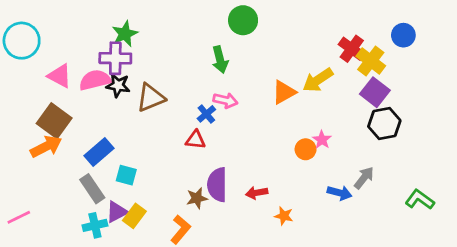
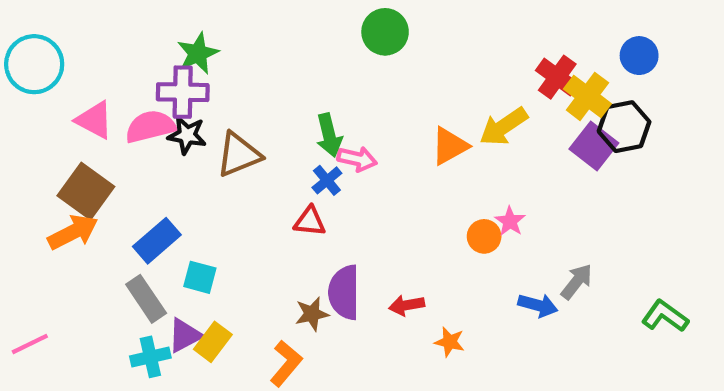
green arrow: (220, 60) -> (329, 135), moved
black hexagon: (384, 123) -> (624, 127), moved

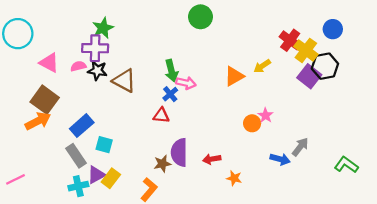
pink semicircle: (150, 127) -> (78, 66), size x0.6
yellow arrow: (503, 127) -> (262, 66), size x0.7
brown triangle: (239, 155) -> (124, 81), turned 50

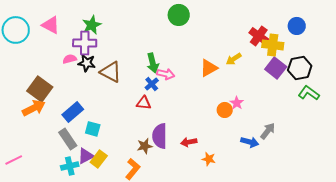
yellow cross: (306, 50) -> (273, 45), turned -30
pink triangle: (49, 63) -> (51, 25), moved
black hexagon: (325, 66) -> (300, 68), moved
green L-shape: (346, 165) -> (309, 93), moved

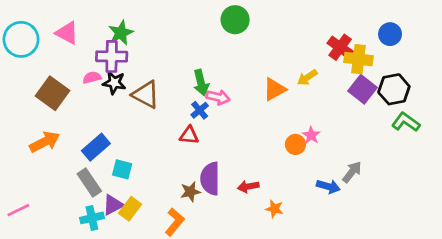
brown square: (40, 89) -> (53, 93), moved

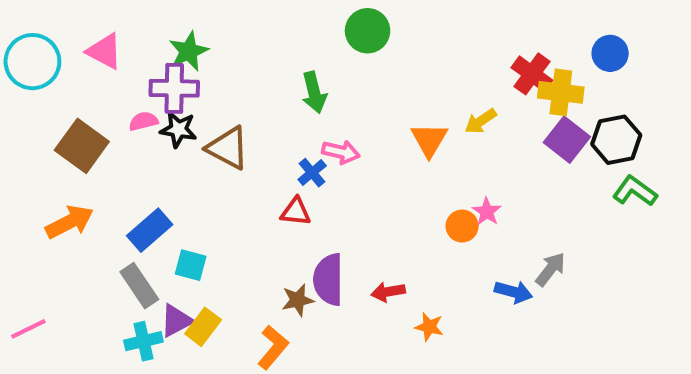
green arrow: (201, 83) -> (314, 92), moved
orange triangle: (274, 89) -> (429, 140), turned -30

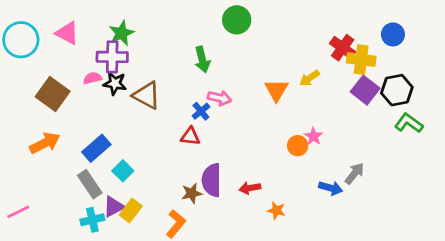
cyan square: (191, 265) -> (123, 171), turned 30

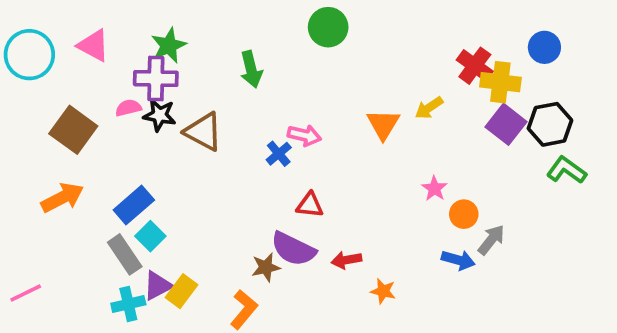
green arrow: (202, 60) -> (251, 69), moved
red triangle: (190, 136) -> (310, 205), moved
orange circle: (298, 146) -> (464, 214), moved
cyan square: (123, 171) -> (150, 236), moved
purple semicircle: (212, 180) -> (293, 249), turned -64

